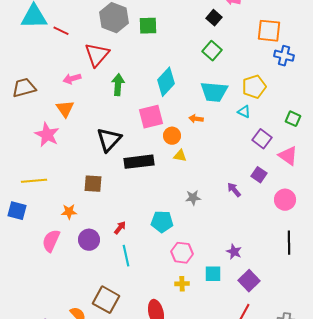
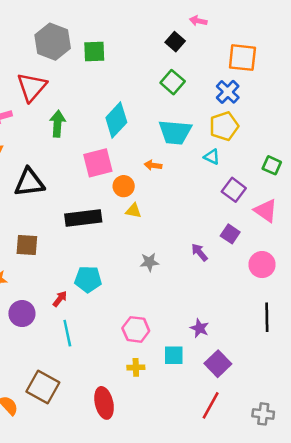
blue cross: (284, 56) -> (228, 92), moved, turned 30
black triangle: (109, 140) -> (29, 182), moved, turned 40
cyan pentagon: (162, 222) -> (88, 279), moved

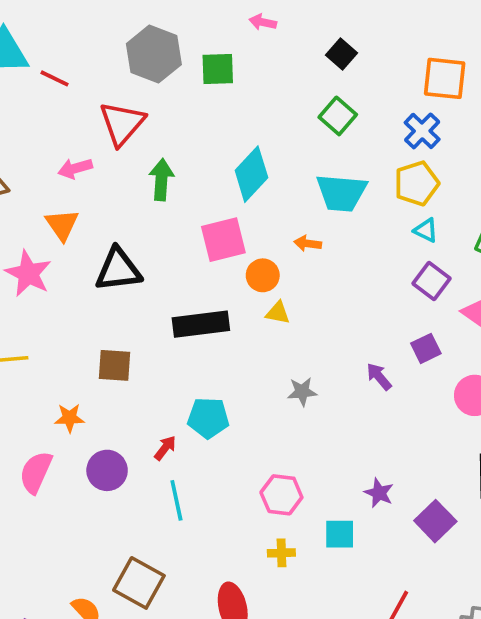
pink arrow: (198, 21) -> (263, 22), moved
cyan triangle: (212, 157) -> (426, 230), moved
purple square: (230, 234) -> (426, 348), turned 30
purple square: (218, 364) -> (435, 521), moved

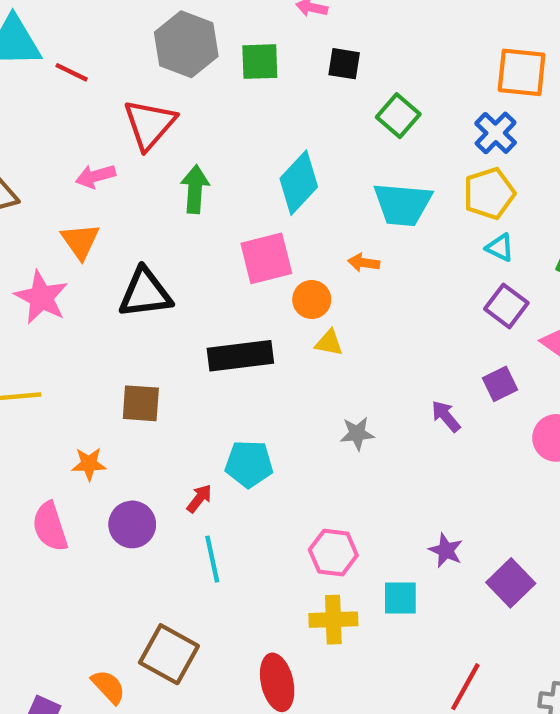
black square: (341, 54) -> (344, 64), moved, turned -32
pink semicircle: (36, 472) -> (50, 527), turned -42
yellow cross: (281, 553) -> (333, 620), size x1.5

